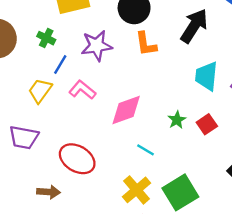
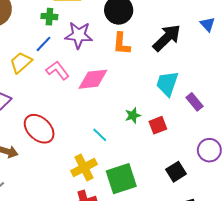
green cross: (46, 38) -> (49, 17), moved, turned -35
pink diamond: (126, 110) -> (93, 79), moved

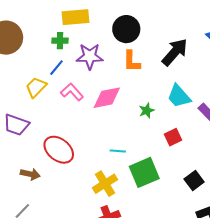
cyan trapezoid: (167, 84) -> (179, 96), turned -56
green star: (133, 115) -> (147, 111), moved
cyan line: (100, 135) -> (118, 151), turned -35
green square: (121, 179) -> (144, 172), moved

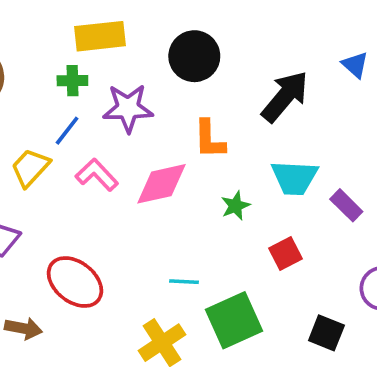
orange L-shape: (132, 61) -> (209, 139), moved
cyan trapezoid: (179, 96) -> (294, 178), turned -44
black square: (194, 181) -> (326, 333), turned -30

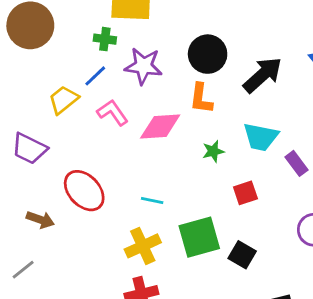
black circle: (194, 56) -> (208, 54), moved
cyan line: (184, 282) -> (152, 201), moved
black square: (326, 333) -> (242, 255), moved

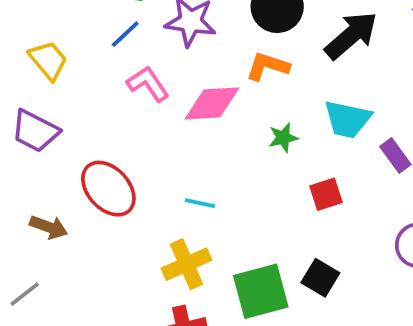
orange L-shape: (201, 98) -> (268, 66), turned 100
yellow trapezoid: (63, 100) -> (48, 60), moved, turned 88
green square: (199, 237) -> (261, 291), moved

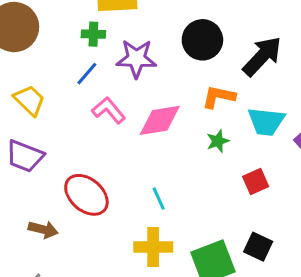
orange L-shape: (268, 66) -> (219, 97), moved
cyan line: (200, 203) -> (159, 199), turned 60
yellow cross: (187, 264) -> (153, 247), turned 30

